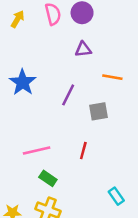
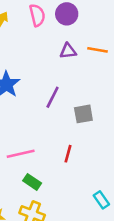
orange line: (112, 77) -> (98, 50), moved

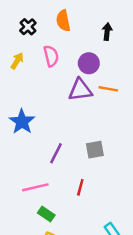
purple circle: (67, 14) -> (89, 63), moved
purple triangle: (68, 51) -> (80, 90), size x1.5
purple line: (53, 97) -> (56, 153), moved

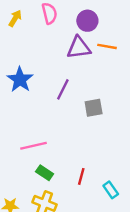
purple line: (56, 153) -> (63, 89), moved
red line: (80, 187) -> (81, 176), moved

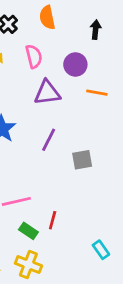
purple triangle: (79, 48) -> (47, 93), moved
red line: (81, 176) -> (53, 220), moved

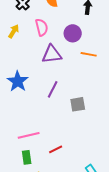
red line: (53, 220) -> (56, 149), turned 48
green rectangle: (28, 231) -> (27, 157), moved, turned 48

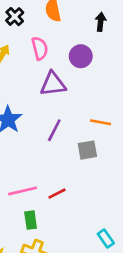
orange line: (89, 54) -> (101, 122), moved
red line: (56, 149) -> (57, 194), moved
green rectangle: (27, 157) -> (31, 220), moved

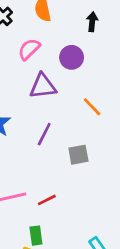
pink semicircle: (40, 48) -> (29, 49), turned -120
orange line: (101, 122) -> (92, 107), moved, turned 36
green rectangle: (31, 220) -> (36, 236), moved

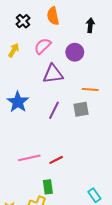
orange line: (92, 107) -> (90, 90), turned -42
gray square: (78, 155) -> (81, 109), moved

